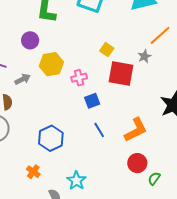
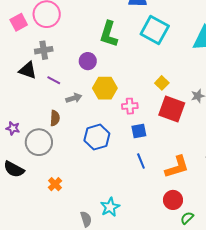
blue hexagon: (51, 138) -> (97, 137), moved
orange cross: (33, 172) -> (55, 184), moved

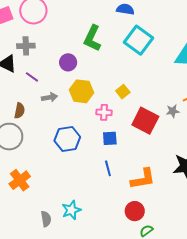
yellow square: (162, 83) -> (123, 92), moved
brown semicircle: (55, 118) -> (20, 111), moved
orange cross: (55, 184) -> (20, 180), size x1.5

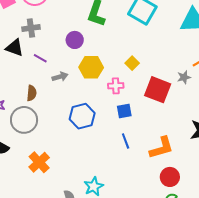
red circle: (135, 211) -> (170, 177), moved

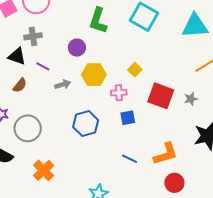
gray star: (184, 77) -> (191, 99), moved
brown semicircle: (32, 93) -> (20, 85), moved, turned 35
blue line: (126, 141) -> (130, 159), moved, turned -42

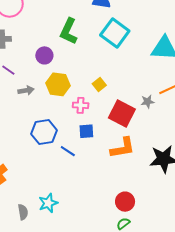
gray star: (191, 99) -> (148, 102), moved
orange L-shape: (166, 154) -> (123, 148), moved
blue line: (130, 159) -> (68, 151), moved

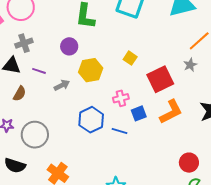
gray star: (148, 102) -> (190, 65), moved
pink cross: (81, 105) -> (121, 98), moved
red square: (122, 113) -> (160, 79), turned -36
blue square: (86, 131) -> (139, 113), moved

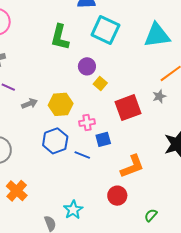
purple circle: (69, 46) -> (87, 66), moved
yellow hexagon: (91, 70) -> (61, 104), moved
orange L-shape: (171, 112) -> (132, 166), moved
red circle: (189, 163) -> (117, 196), moved

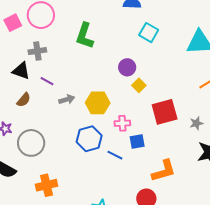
cyan square: (105, 30) -> (149, 33), size x0.7
green L-shape: (60, 37) -> (85, 36), moved
gray star: (159, 96) -> (196, 123), moved
orange cross: (17, 191) -> (46, 185), turned 30

